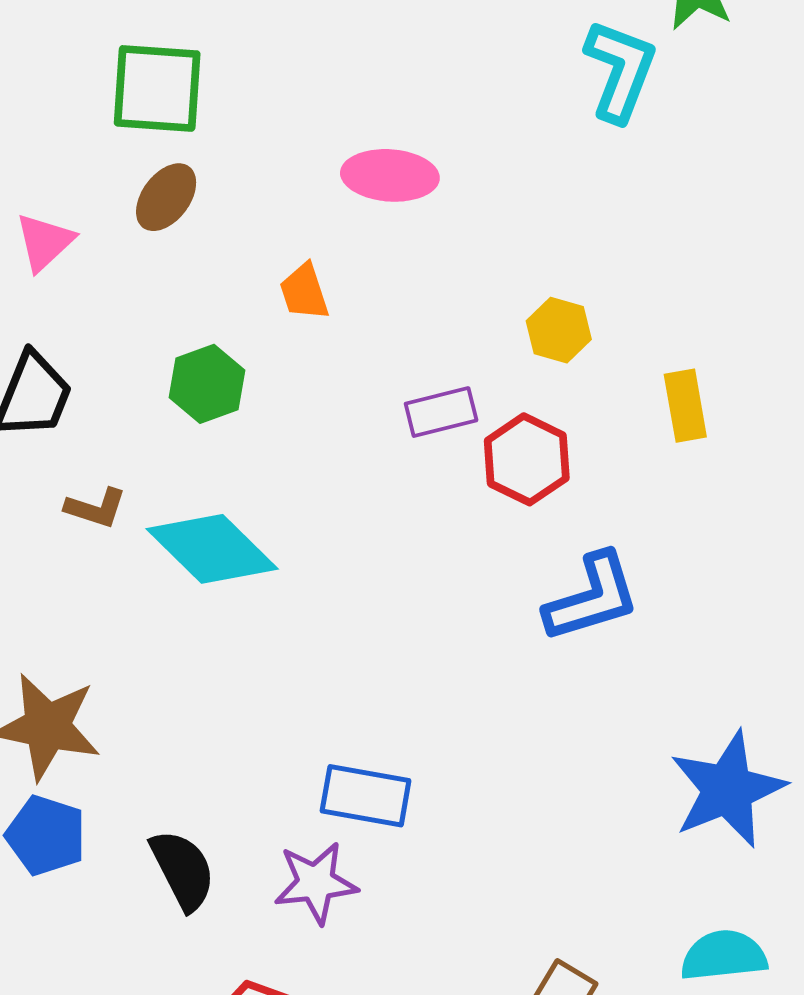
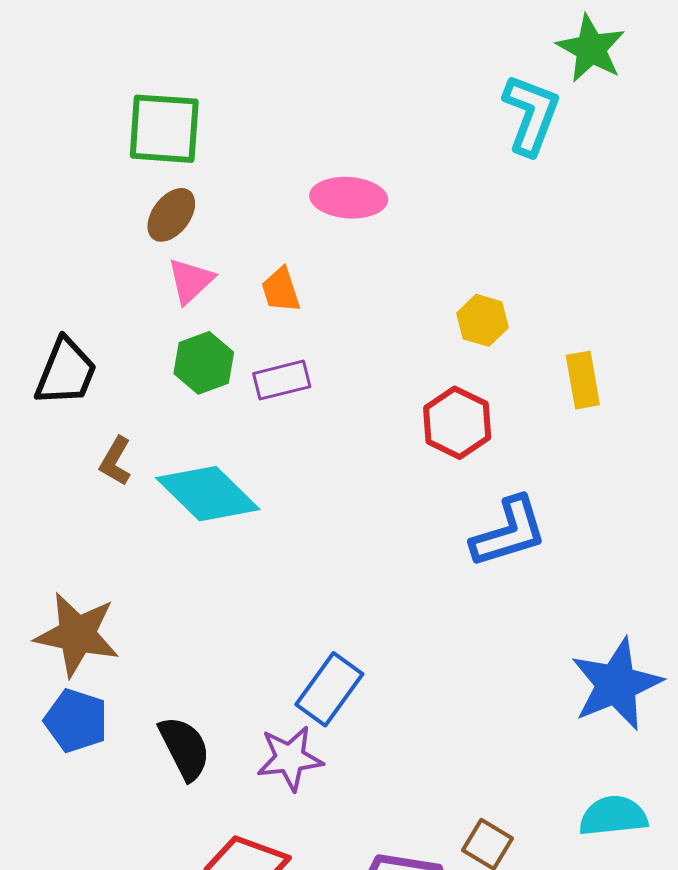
pink triangle: (45, 242) -> (191, 281), moved
purple rectangle: (441, 412) -> (282, 380), moved
brown L-shape: (96, 508) -> (116, 461), turned 102
blue rectangle: (366, 796) -> (329, 689), turned -64

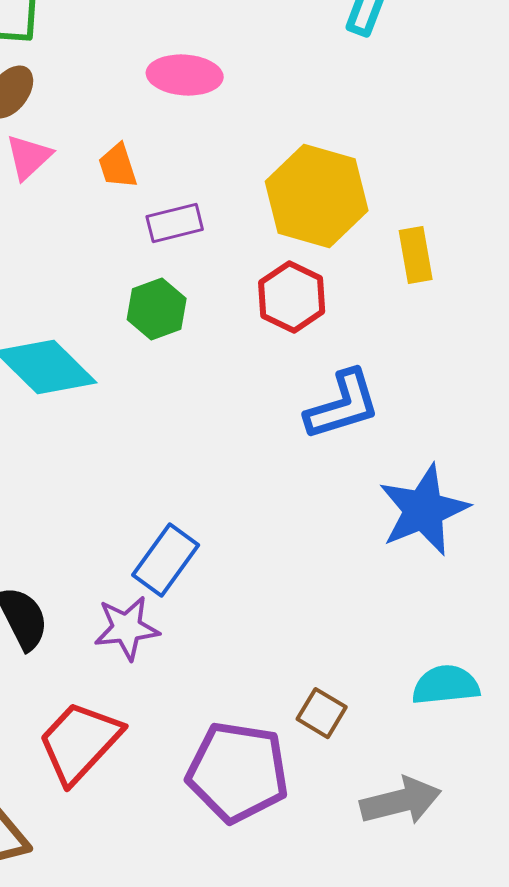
yellow hexagon: (482, 320) -> (317, 196), size x2.0
green hexagon: (204, 363) -> (157, 309), moved
purple rectangle: (282, 380) -> (175, 223), moved
blue star: (616, 684) -> (424, 510), moved

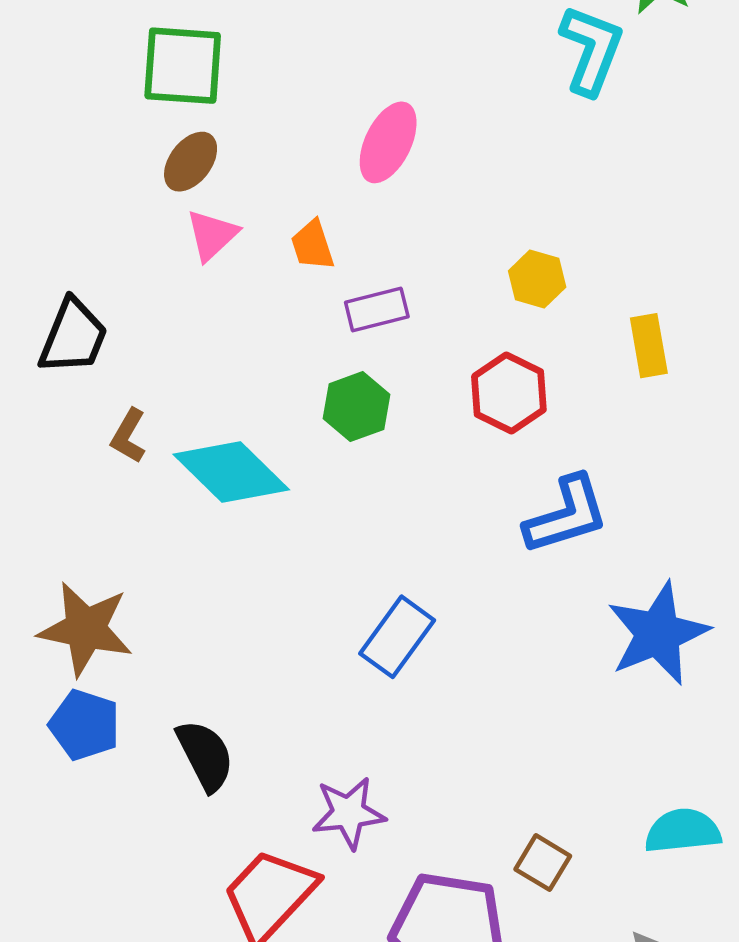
pink ellipse: (185, 75) -> (388, 142), turned -68
yellow hexagon: (317, 196) -> (537, 279), size x0.5
blue rectangle: (166, 560) -> (397, 637), moved
purple star: (127, 628) -> (349, 813), moved

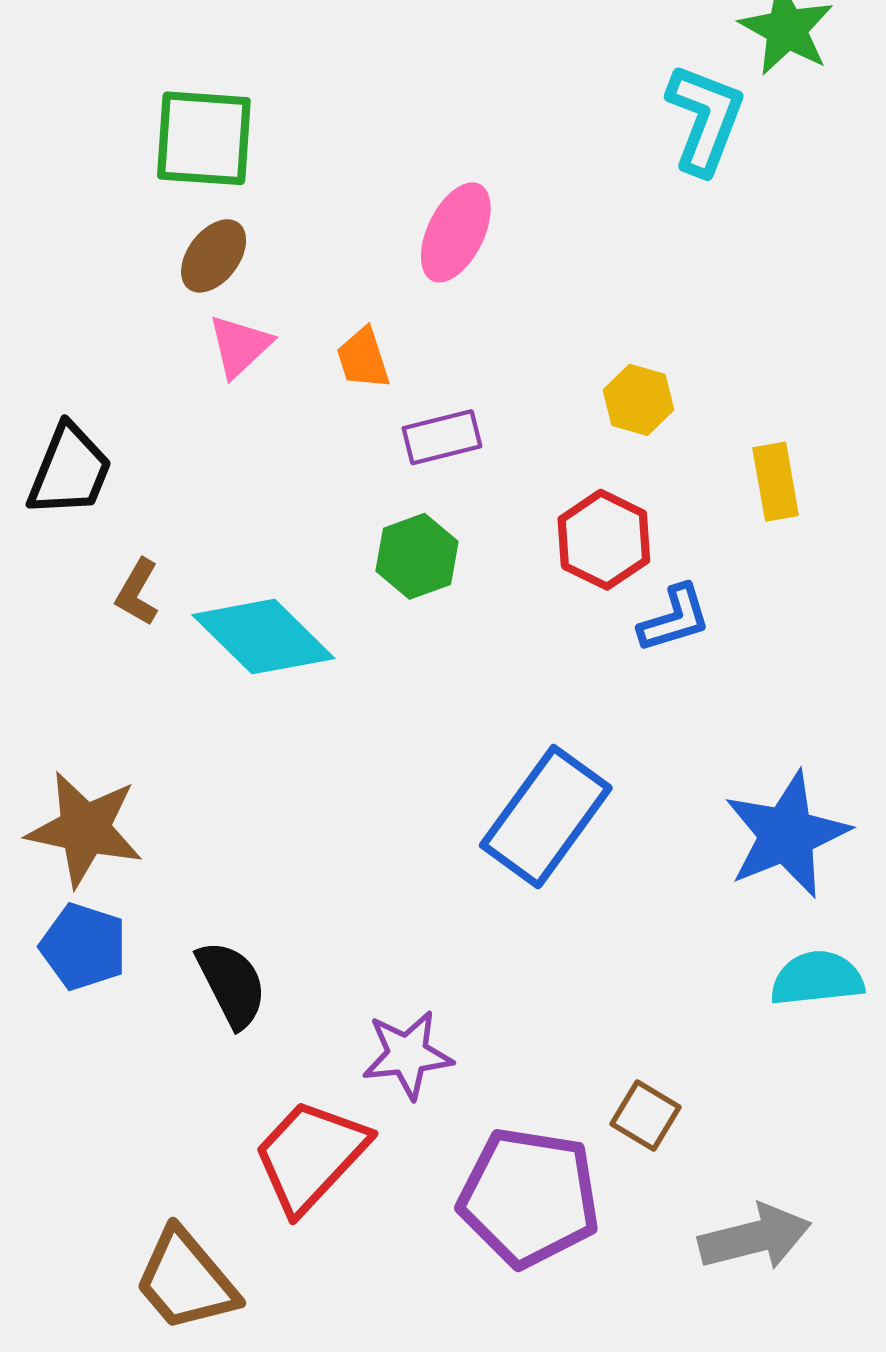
blue L-shape: (566, 515) -> (675, 619), moved, size x0.7
blue rectangle: (397, 637) -> (546, 817), moved, size x1.4
cyan semicircle: (683, 831) -> (817, 978), moved

